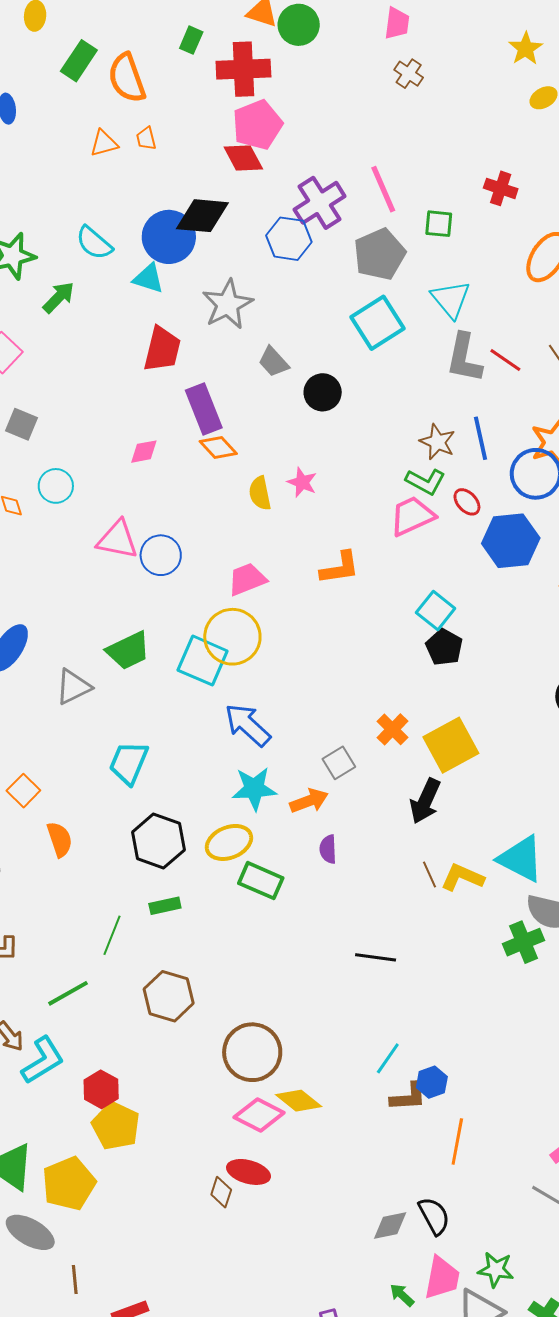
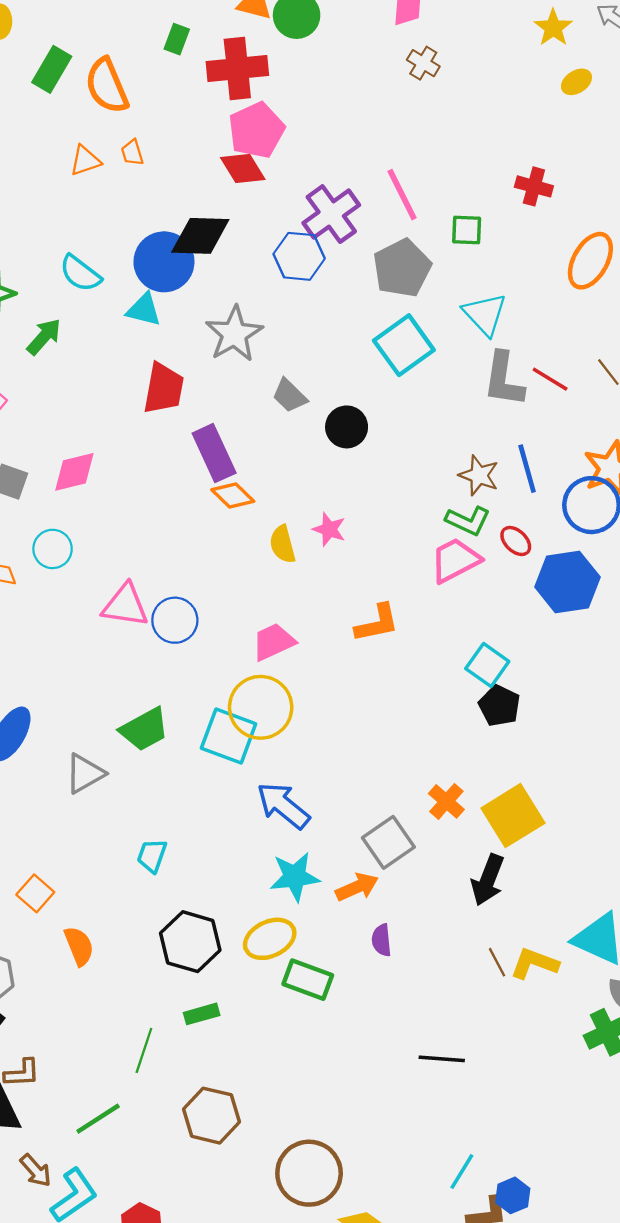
pink diamond: (144, 452) -> (74, 472), moved, size x1.4
cyan trapezoid: (129, 763) -> (152, 856), size x0.7
gray square: (339, 763) -> (388, 842), size x1.4

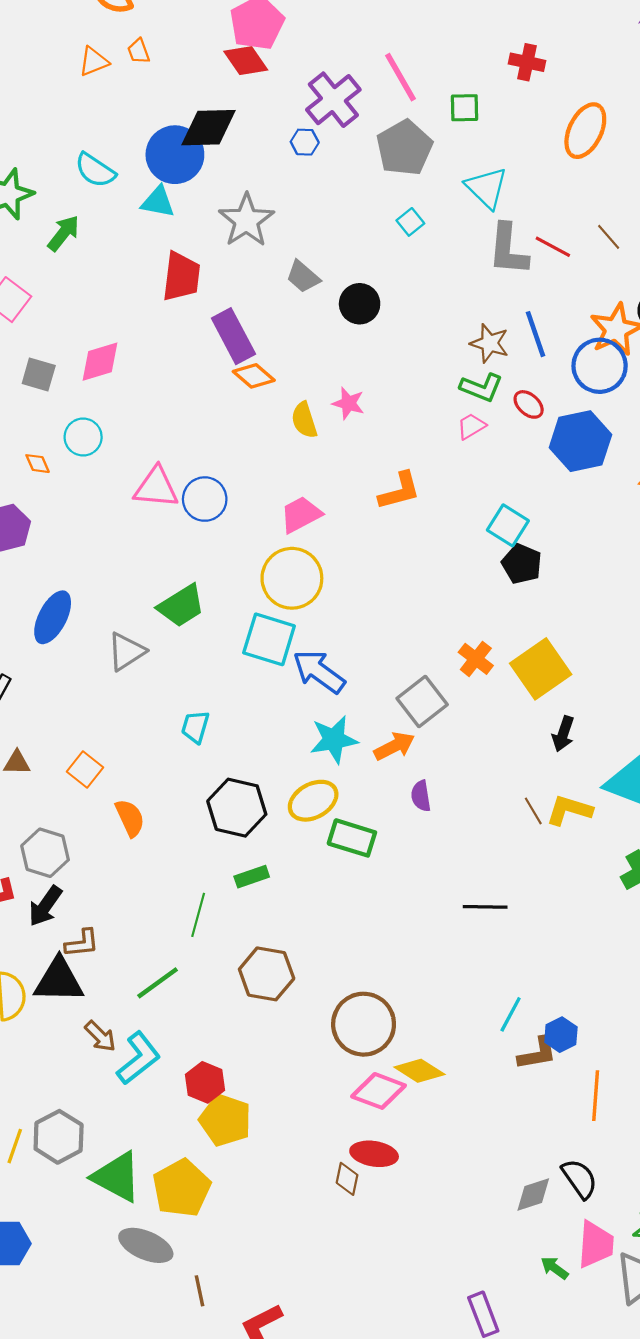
blue hexagon: (299, 256) -> (305, 142), size x0.6
cyan square: (404, 345) -> (410, 222), size x0.5
pink trapezoid: (455, 560) -> (471, 426), size x0.6
cyan square: (229, 736) -> (269, 639), moved
black arrow: (488, 880) -> (563, 734), moved, size x0.7

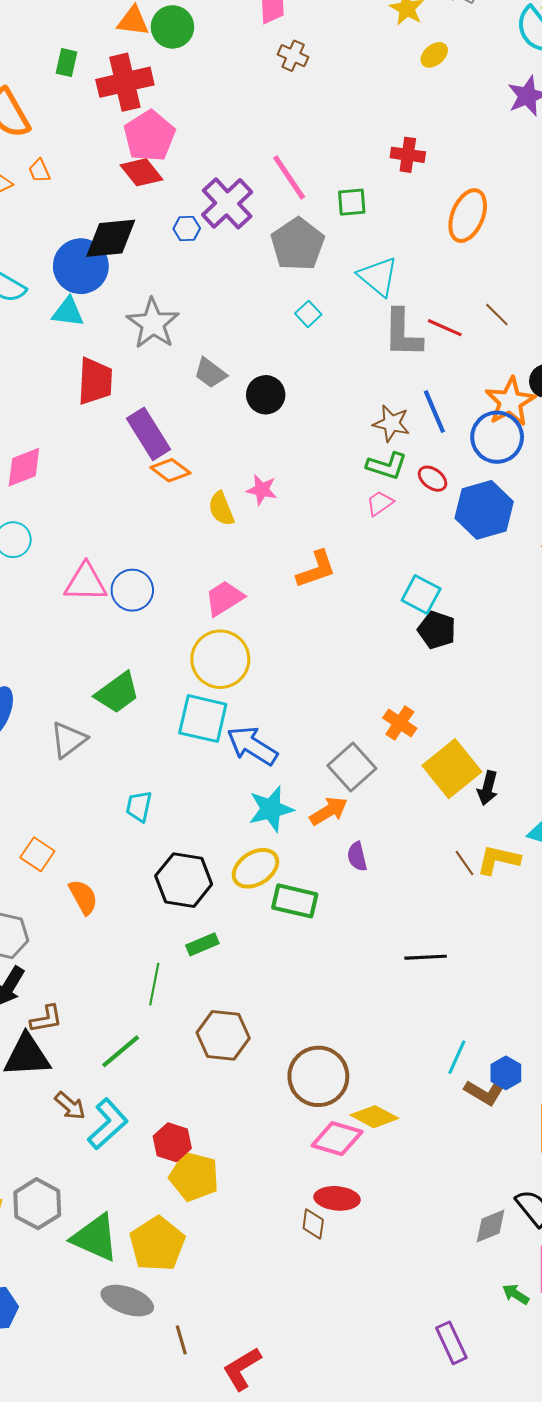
blue hexagon: (305, 142) -> (187, 228), moved
yellow square: (541, 669) -> (452, 769), moved
brown L-shape: (537, 1053) -> (485, 1092), turned 45

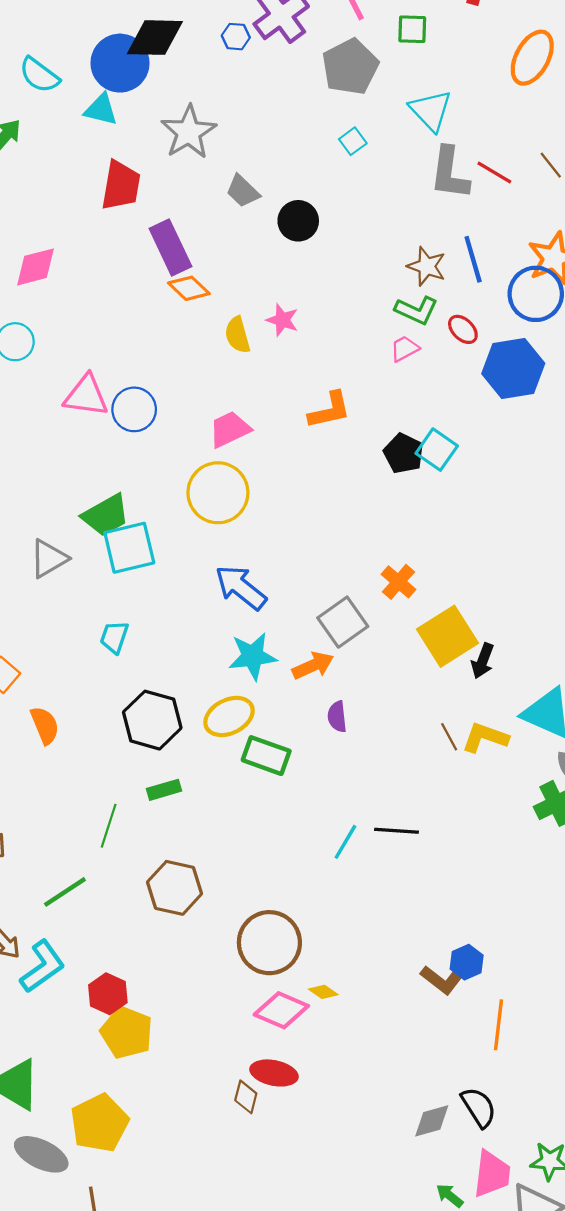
black pentagon: (437, 630) -> (404, 453), moved
cyan square: (203, 719) -> (129, 548), moved, turned -33
cyan line: (457, 1057) -> (345, 842), moved
yellow diamond: (374, 1117) -> (323, 992), size x0.6
yellow pentagon: (157, 1244) -> (99, 1123), moved

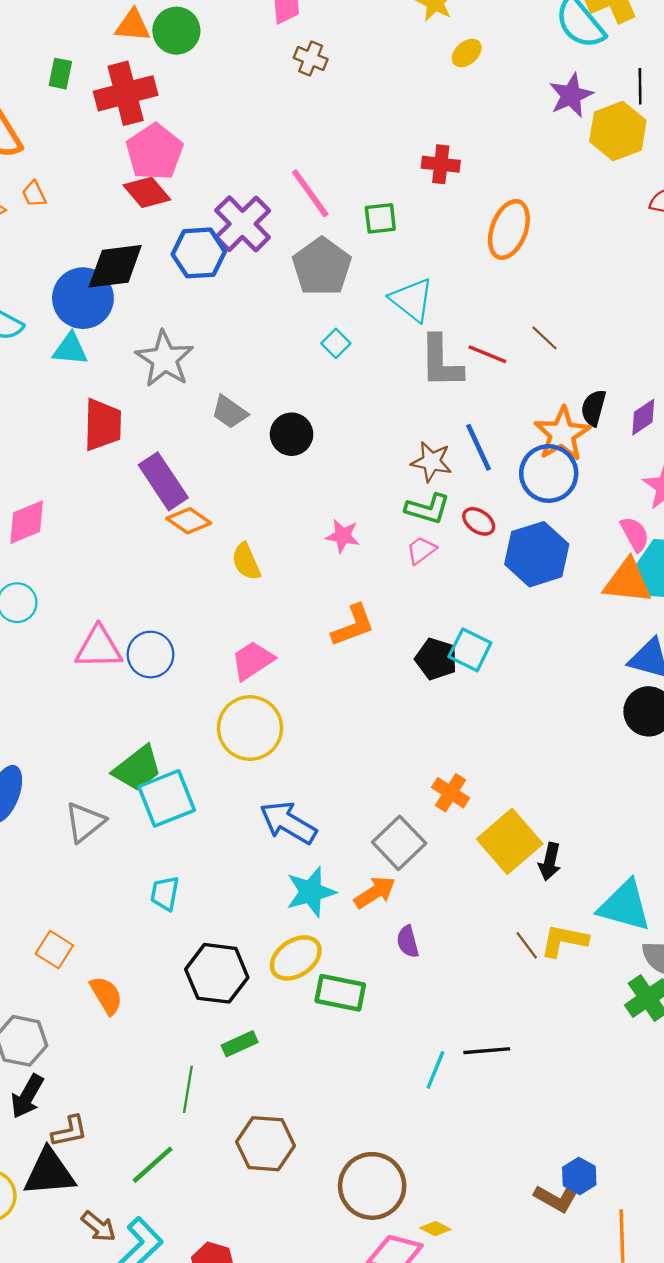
blue hexagon: (236, 37) -> (199, 253), size x1.8
pink star: (282, 320) -> (343, 536), moved

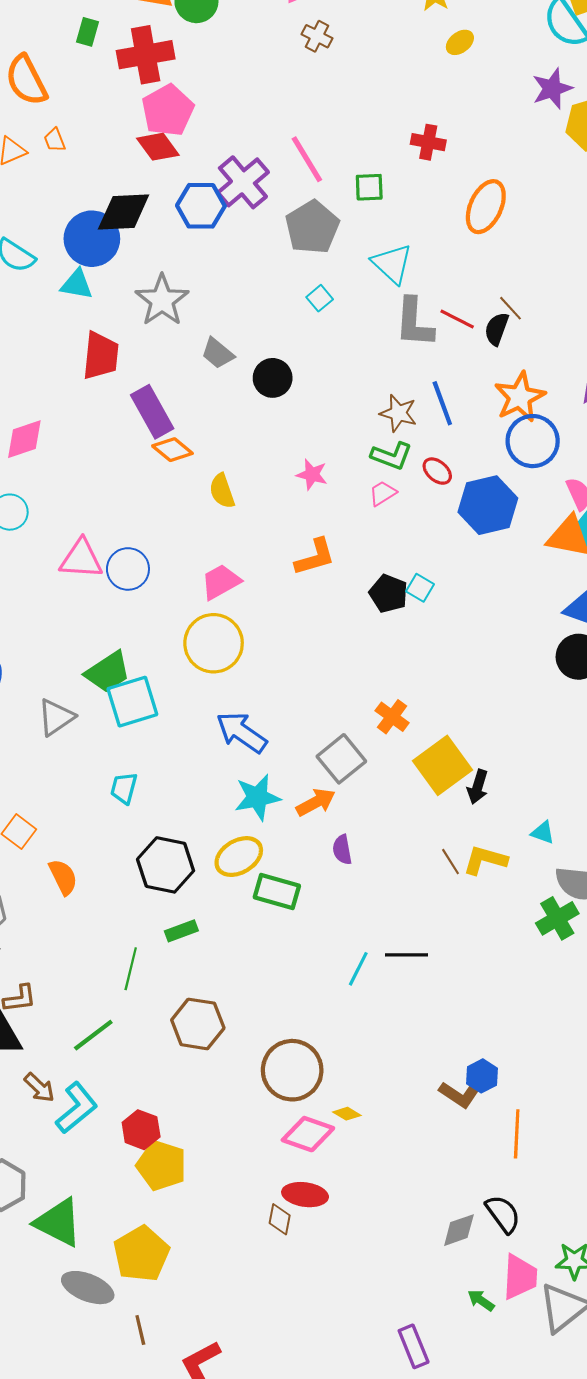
black semicircle: (594, 408) -> (497, 329), moved
blue circle: (549, 474) -> (533, 441), moved
cyan square: (470, 650) -> (420, 588), size x0.7
cyan triangle: (625, 906) -> (543, 833), size x0.5

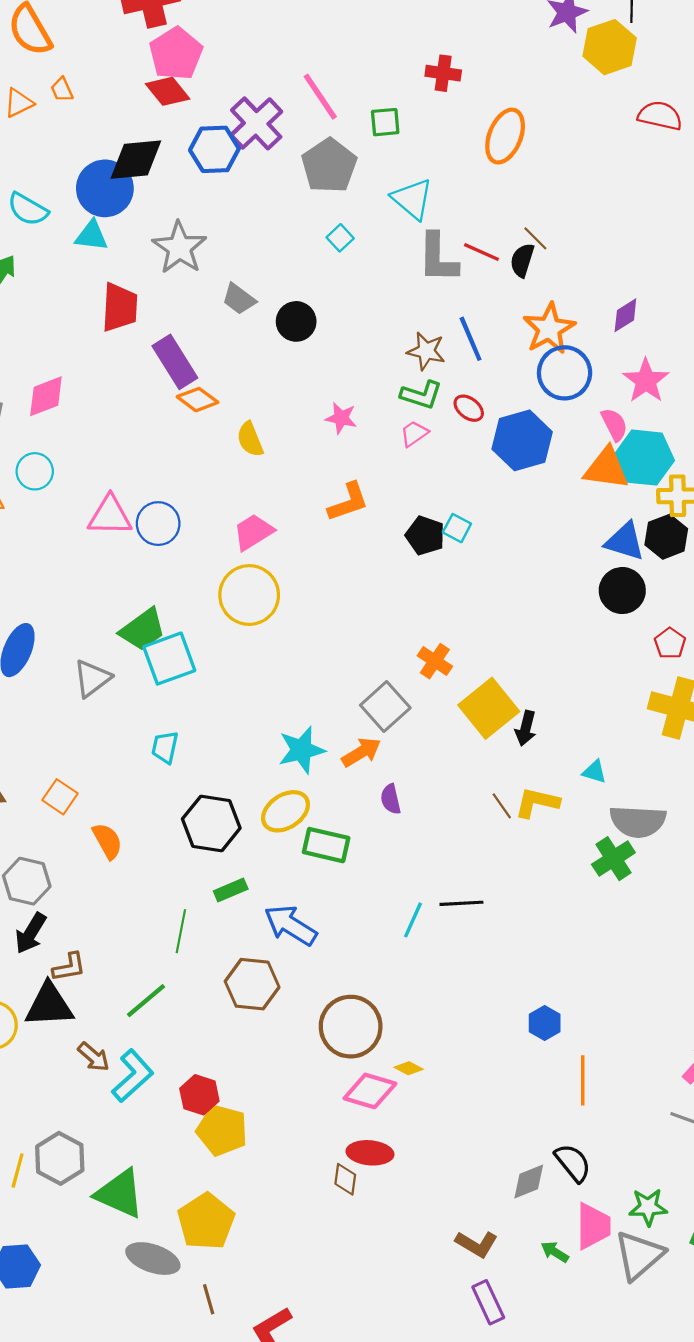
blue arrow: (242, 732) -> (291, 925), moved
brown L-shape: (460, 1094) -> (477, 1244), moved

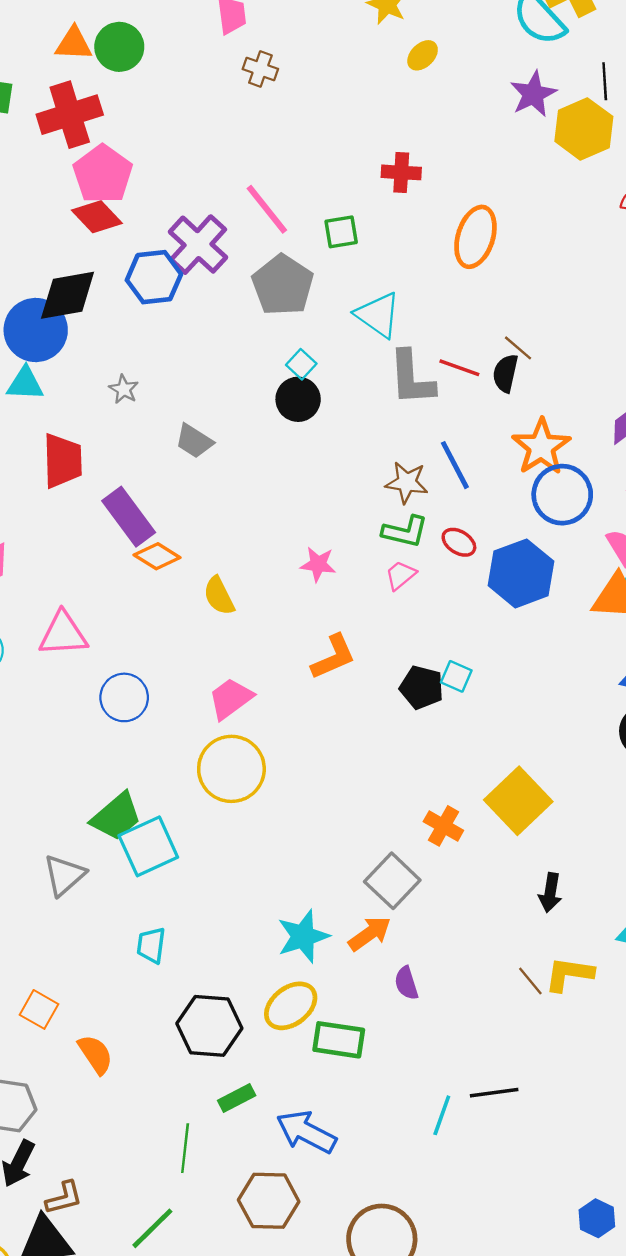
gray star: (179, 248) -> (124, 389), size x0.5
black circle: (296, 321) -> (298, 399), moved
pink triangle: (110, 516) -> (63, 634), moved
yellow square: (489, 708) -> (518, 801), moved

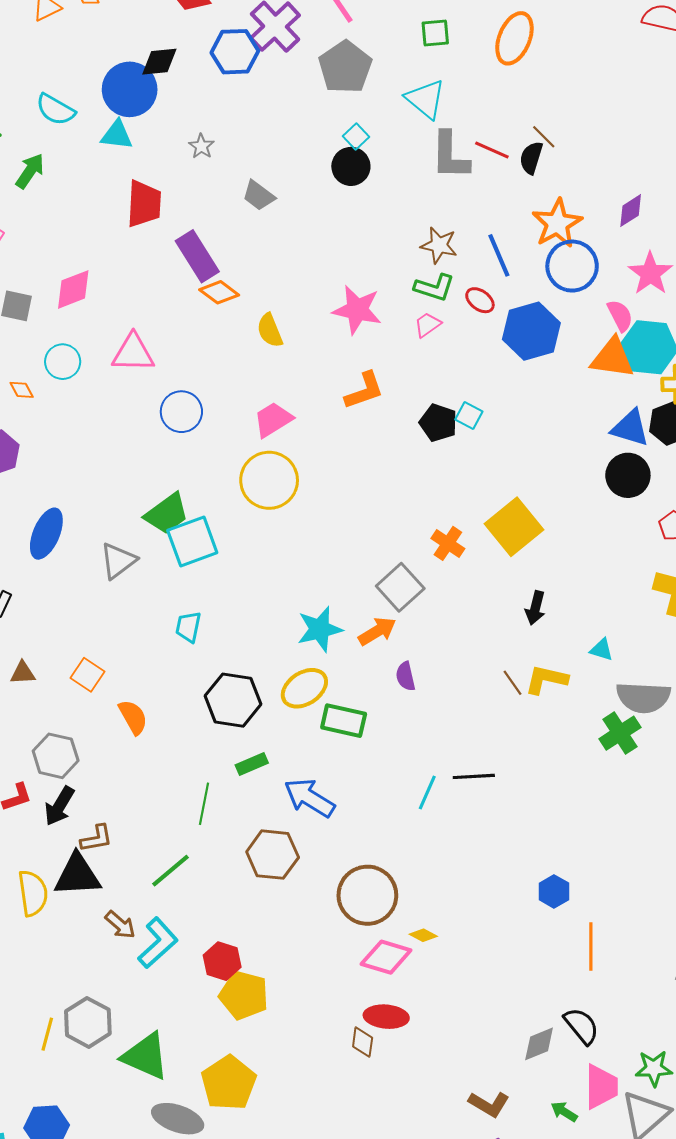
green square: (341, 232) -> (435, 33), moved
black diamond: (68, 295) -> (159, 62), size x0.7
blue line: (455, 465) -> (499, 255), moved
pink star: (318, 564) -> (357, 310), size x1.6

